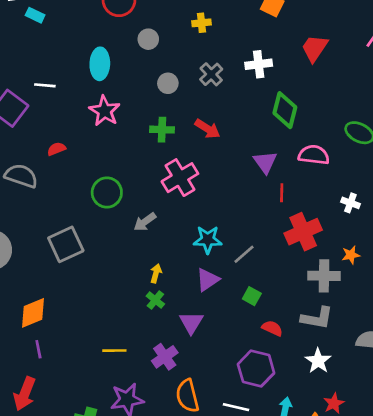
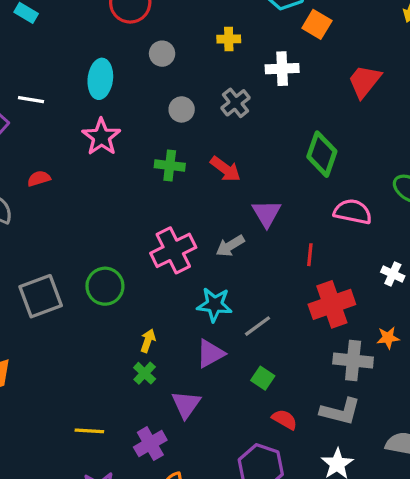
white cross: (259, 64) -> (282, 69), moved
purple triangle: (265, 162) -> (267, 213), moved
pink cross: (180, 178) -> (173, 250), moved
green circle: (107, 192) -> (105, 286), moved
gray arrow: (145, 222) -> (230, 246), moved

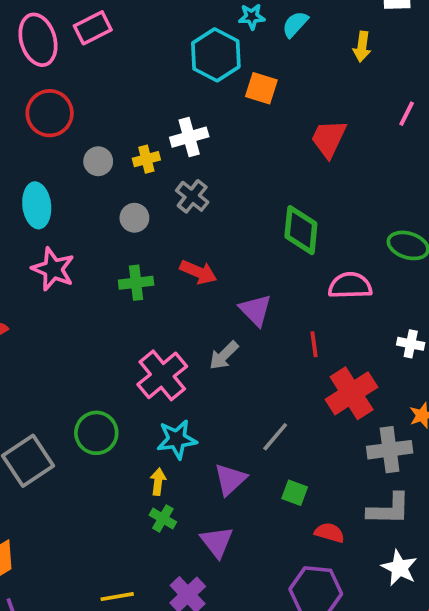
yellow cross: (229, 39) -> (146, 159), moved
white cross: (282, 69) -> (189, 137), moved
cyan star: (215, 305) -> (177, 439), moved

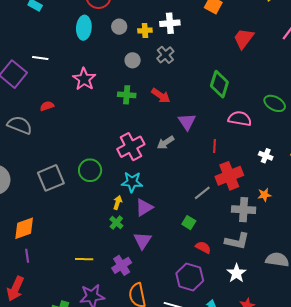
cyan ellipse: (37, 205) -> (84, 28), moved
gray line: (275, 437) -> (202, 193), moved
purple triangle: (230, 479) -> (144, 208), moved

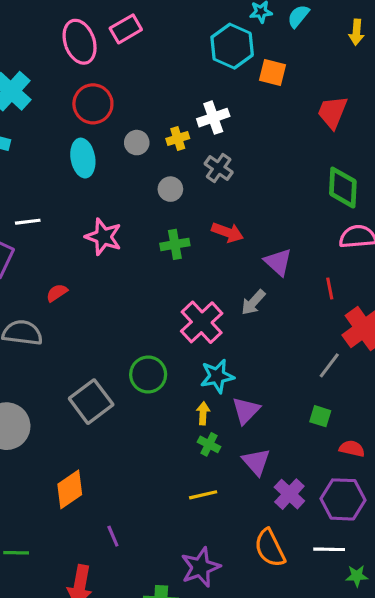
green diamond: (219, 84) -> (343, 188), moved
purple line: (27, 256) -> (113, 536), moved
yellow line: (84, 259) -> (203, 495), moved
purple cross: (122, 265) -> (289, 494), moved

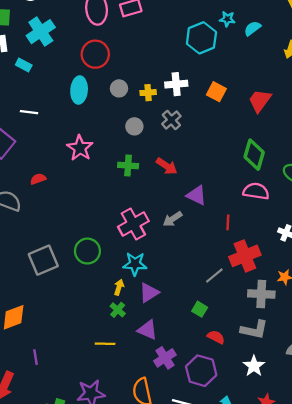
orange square: (273, 73) -> (216, 92), moved
white line: (28, 222) -> (29, 112), moved
purple triangle: (278, 262) -> (197, 195), turned -30
purple triangle: (256, 462) -> (147, 330), turned -40

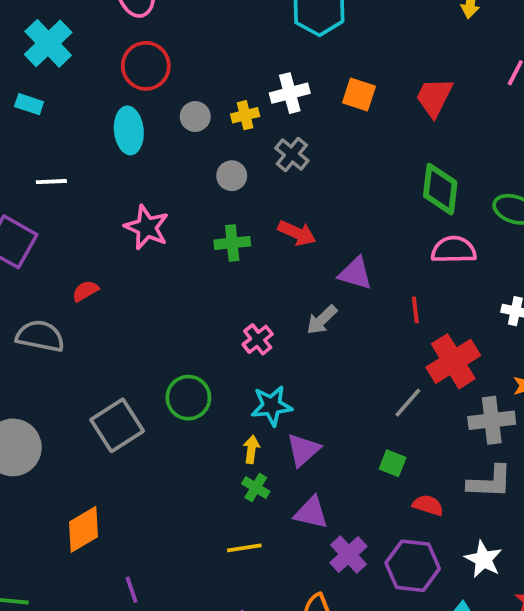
pink cross: (133, 224) -> (258, 339), size x0.6
white star: (254, 366) -> (483, 559), moved

